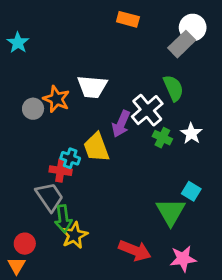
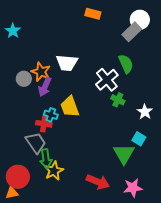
purple arrow: (121, 124) -> (45, 87), moved
white star: (191, 133) -> (145, 112), moved
red circle: (25, 244) -> (18, 177), size x1.5
orange triangle: (17, 266) -> (12, 193), turned 48

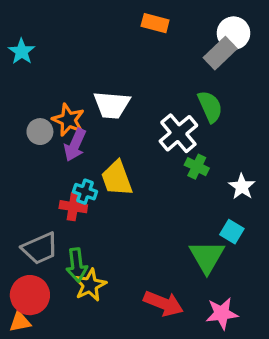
gray trapezoid: (36, 143) -> (40, 248), moved, turned 100

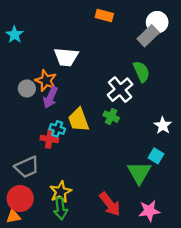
white trapezoid: (112, 105) -> (66, 57), moved
green cross: (197, 167) -> (111, 117), moved
green arrow: (77, 265) -> (61, 209), moved
red arrow: (163, 303) -> (110, 204), turned 30

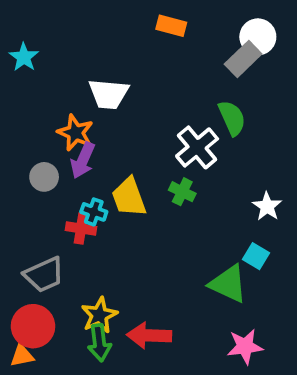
gray circle: (27, 88) -> (44, 177), moved
green triangle: (139, 173) -> (228, 284), turned -35
red arrow: (110, 204) -> (149, 335), moved, turned 130

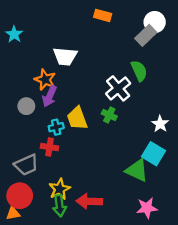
cyan cross: (94, 212) -> (56, 127), turned -32
red cross: (81, 229) -> (50, 147), moved
cyan square: (256, 256) -> (154, 154), size x1.5

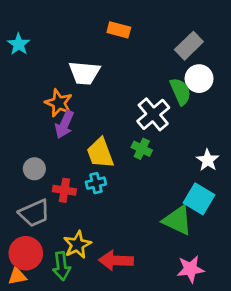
orange rectangle: (103, 15) -> (119, 30), moved
white circle: (155, 22) -> (199, 79), moved
gray circle: (26, 106) -> (34, 169), moved
cyan cross: (56, 127) -> (96, 183), moved
green arrow: (60, 206) -> (62, 266), moved

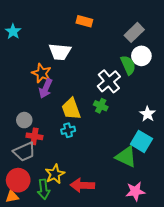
red cross: (64, 190) -> (34, 136), moved

